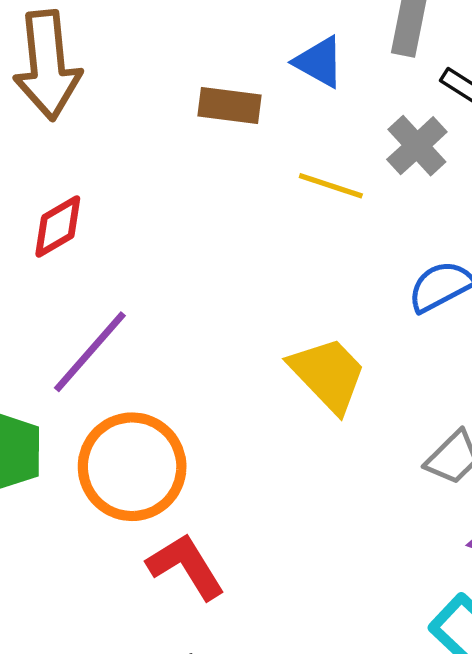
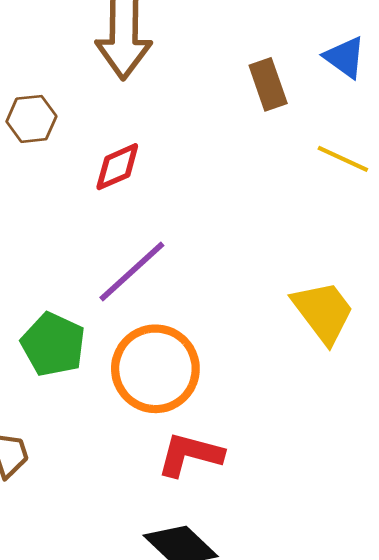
brown rectangle: (230, 105) -> (268, 84), turned 57
red L-shape: (186, 566) -> (190, 455), turned -50

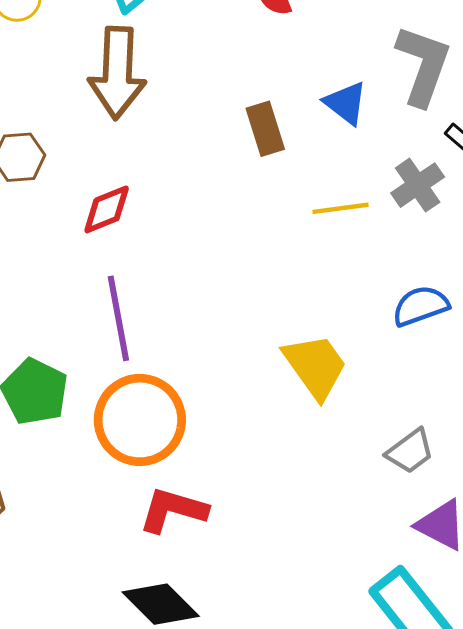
yellow line: (343, 159) -> (340, 208), turned -34
purple line: (132, 271) -> (118, 318), turned -60

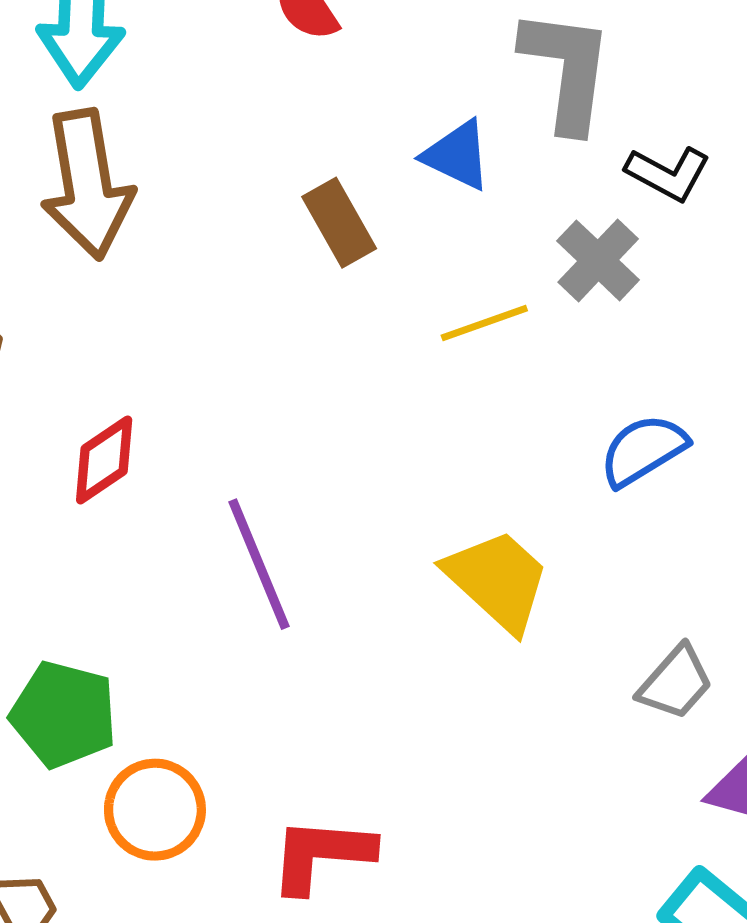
red diamond: (107, 209) -> (104, 460), moved
purple line: (118, 318) -> (259, 564), moved
orange circle: (140, 420) -> (155, 810), moved, size x0.7

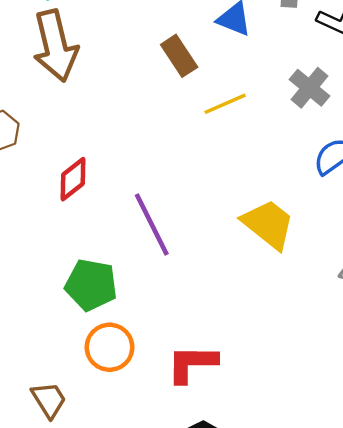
gray cross: (598, 260) -> (310, 88), moved
yellow line: (484, 323) -> (225, 104), moved
green pentagon: (64, 714) -> (91, 285), moved

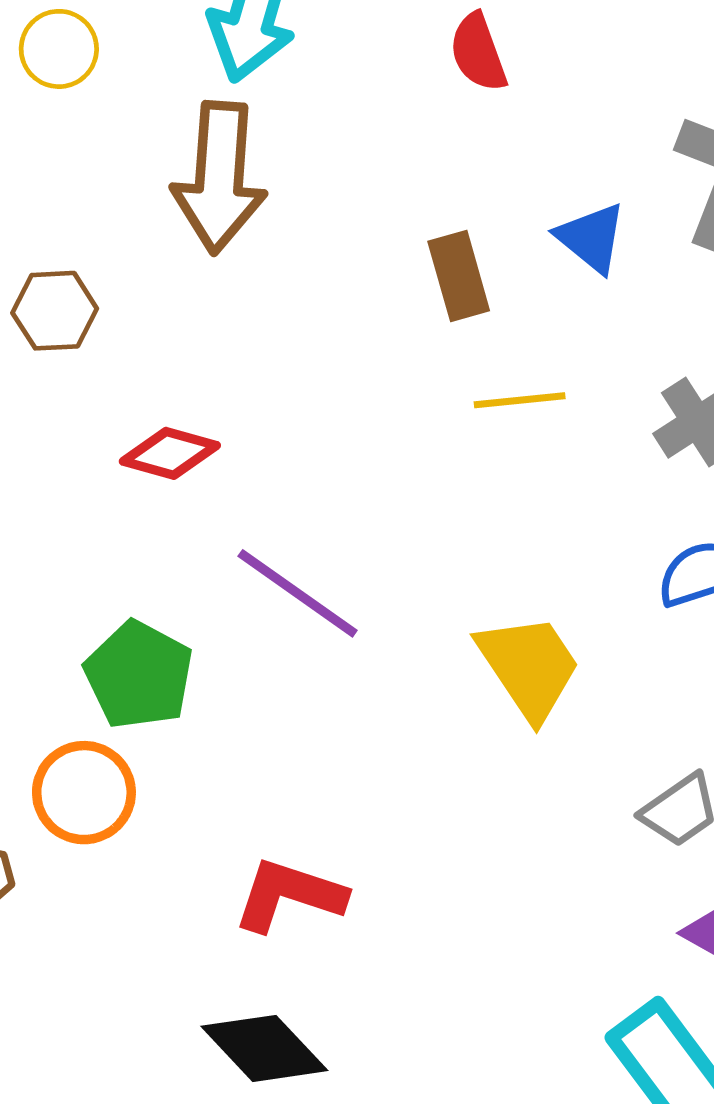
red diamond: (73, 179) -> (170, 453), turned 36
purple line: (152, 224) -> (298, 593), turned -46
orange circle: (110, 347) -> (84, 793), moved

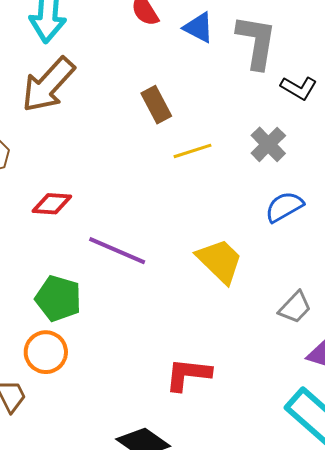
brown arrow: (219, 178) -> (48, 85), turned 50
blue triangle: (591, 238) -> (199, 28), moved
red L-shape: (289, 895) -> (188, 374), moved

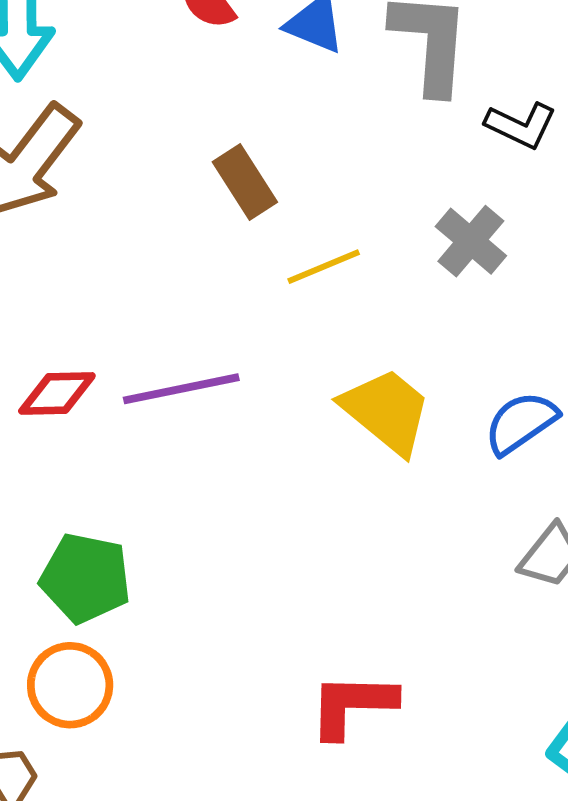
blue semicircle: (284, 207) -> (521, 423), moved
purple line: (117, 251) -> (181, 389), moved, turned -30
yellow trapezoid: (220, 261) -> (386, 411), moved

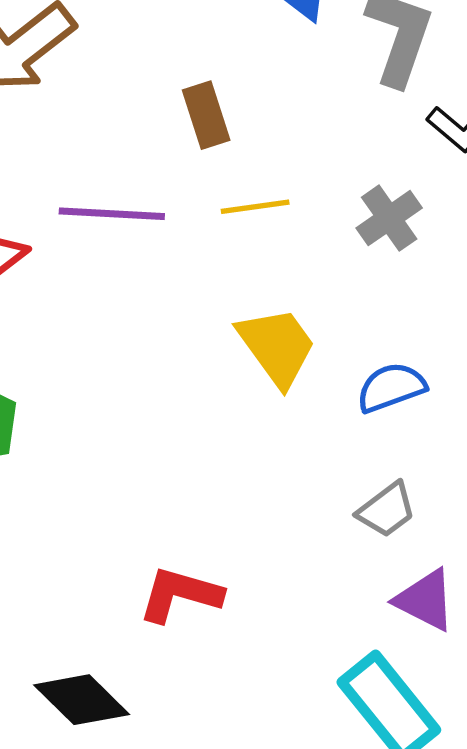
purple line: (181, 389) -> (112, 214), moved

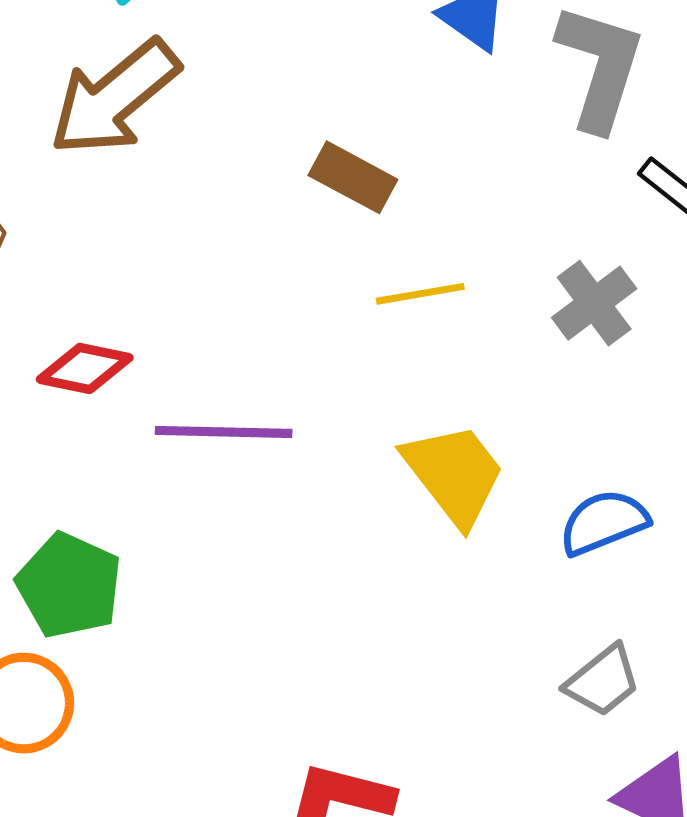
brown rectangle: (206, 115) -> (353, 177), turned -42
purple line: (112, 214) -> (224, 432), moved

